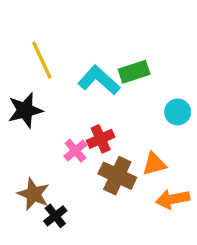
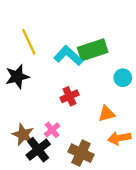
green rectangle: (134, 72) -> (93, 50), size x1.4
pink cross: (75, 151) -> (52, 130), moved
brown cross: (117, 176) -> (81, 153), moved
black cross: (55, 216) -> (38, 150), size x1.5

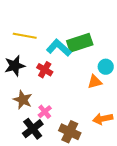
yellow line: (29, 42) -> (25, 36), turned -55
red cross: (69, 96) -> (45, 70), moved, turned -35
orange triangle: (107, 114) -> (95, 82), moved
brown star: (23, 135) -> (23, 100), moved

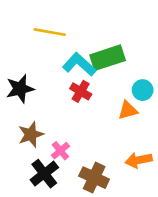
yellow line: (25, 36) -> (50, 32), moved
red cross: (45, 70) -> (81, 91), moved
brown star: (23, 100) -> (31, 134), turned 30

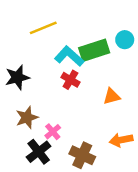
yellow line: (50, 32) -> (43, 28), turned -32
cyan circle: (143, 90) -> (125, 40), moved

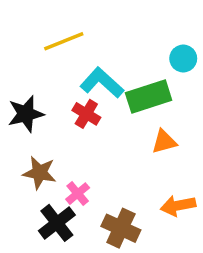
green rectangle: (94, 50) -> (149, 97), moved
red cross: (70, 80) -> (86, 114), moved
brown star: (27, 118) -> (40, 173), turned 30

